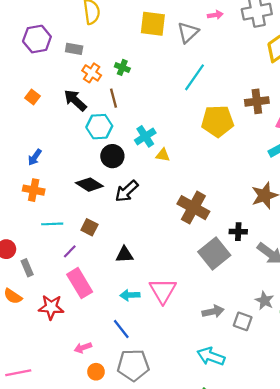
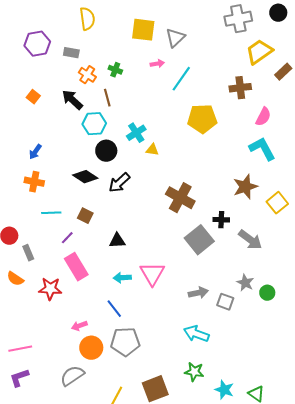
pink arrow: (215, 15) -> (157, 64), moved
brown cross: (257, 101) -> (240, 88), moved
orange circle: (96, 372) -> (91, 348), size x1.5

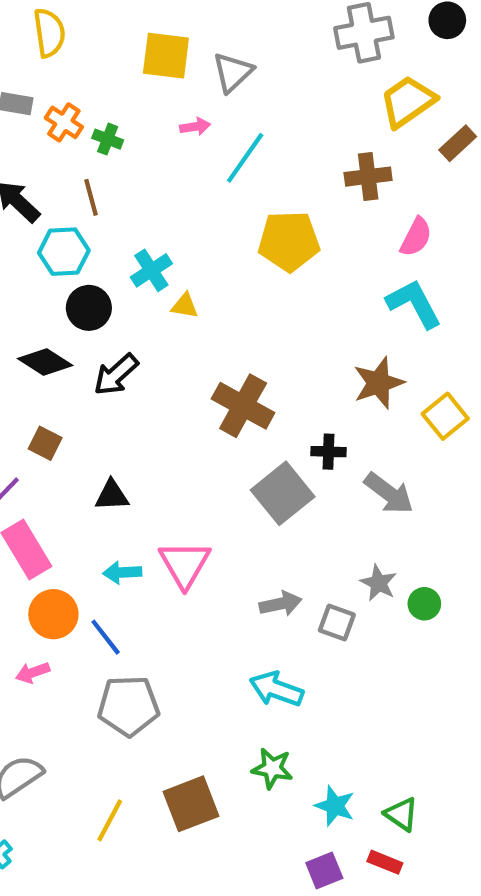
orange cross: (87, 75) -> (64, 122), moved
orange circle: (91, 348) -> (53, 614), moved

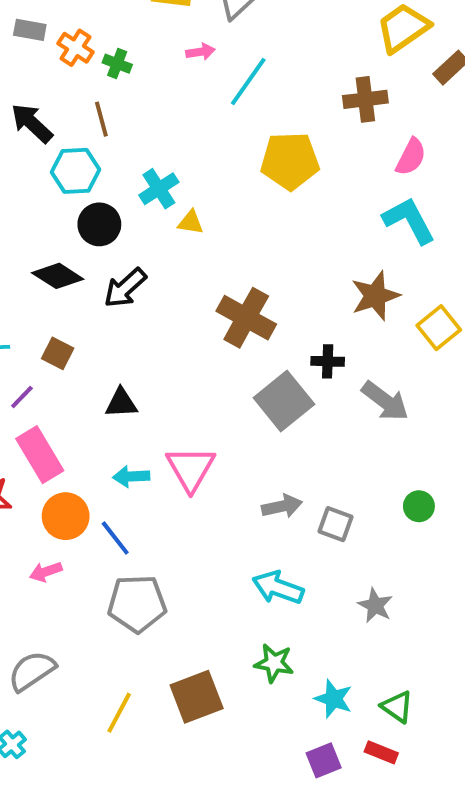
gray star: (379, 583) -> (375, 605), moved

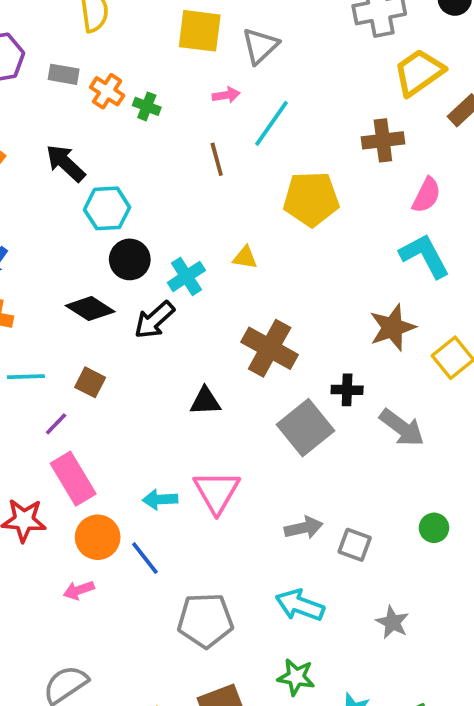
brown line: (101, 119) -> (217, 159), moved
cyan cross: (159, 189) -> (186, 276), moved
yellow triangle: (191, 222) -> (245, 258), moved
black triangle: (121, 403) -> (205, 401), moved
gray pentagon: (137, 604) -> (205, 620), moved

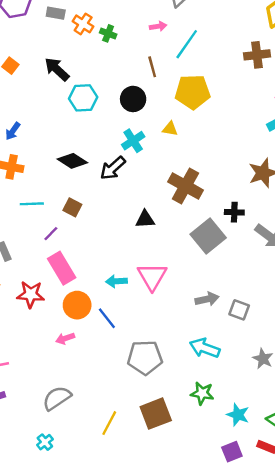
yellow pentagon: (311, 199) -> (193, 92), moved
black circle: (130, 259) -> (133, 99), moved

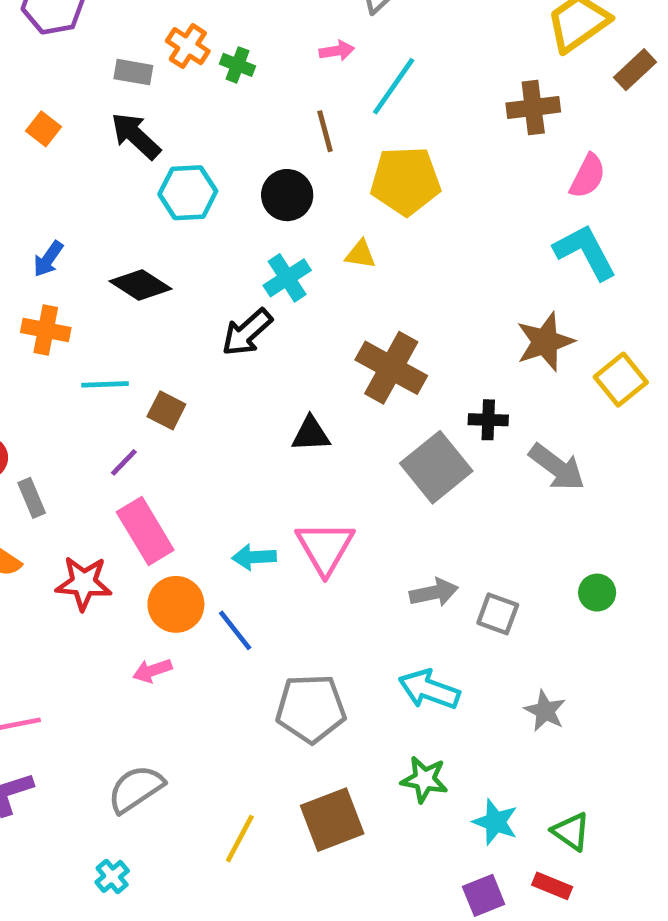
gray rectangle: (56, 13) -> (133, 72), moved
black diamond: (72, 161) -> (140, 285), moved
cyan line: (32, 204) -> (105, 384), moved

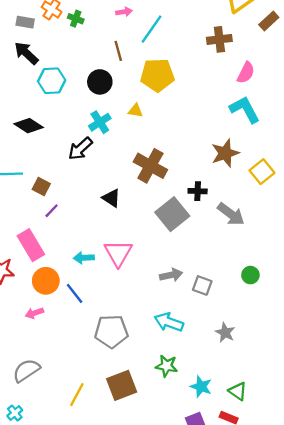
black triangle: (311, 434) -> (111, 198), turned 36
purple line: (124, 462) -> (52, 211), moved

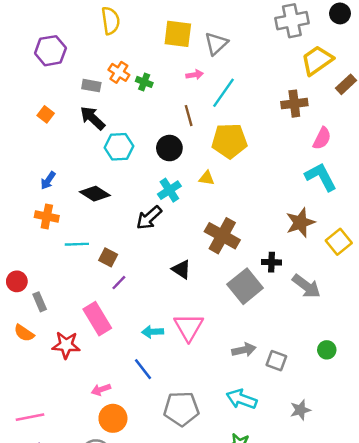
orange circle: (46, 281) -> (113, 418), moved
gray star: (225, 333) -> (300, 410), turned 30

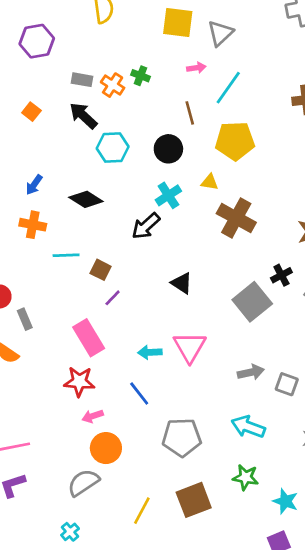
orange cross: (119, 72) -> (113, 85), moved
brown cross: (222, 236) -> (236, 218), moved
black cross: (272, 262) -> (281, 275), turned -30
red star: (66, 345) -> (79, 382), moved

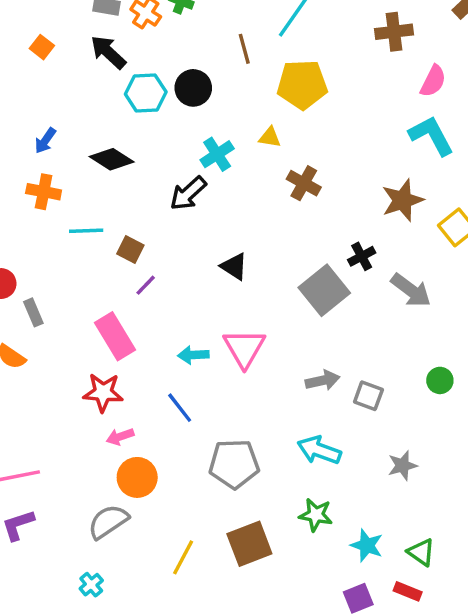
black circle: (168, 149) -> (193, 88), moved
brown cross: (236, 218) -> (304, 183), size x0.7

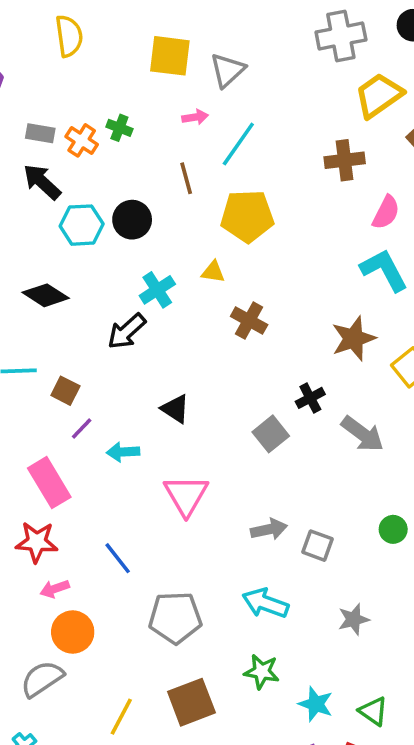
gray square: (324, 290) -> (271, 434), size x0.7
cyan arrow: (193, 355) -> (123, 452), moved

